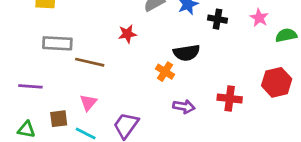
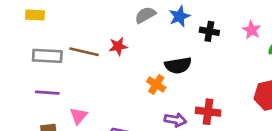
brown line: (90, 62) -> (84, 52), moved
purple line: (30, 86) -> (47, 93), moved
red cross: (230, 99) -> (208, 112), moved

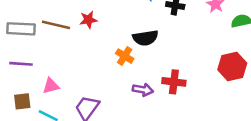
pink triangle: (79, 116) -> (51, 86), turned 36

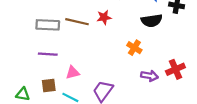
black semicircle: (145, 38) -> (152, 21), moved
red cross: (174, 82) -> (175, 69), turned -30

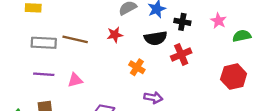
red star: (104, 17) -> (115, 35), moved
red cross: (175, 69) -> (181, 54), moved
pink triangle: (73, 73) -> (75, 80), moved

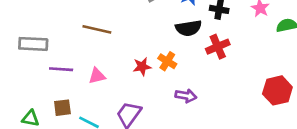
red star: (115, 35) -> (142, 67), moved
gray rectangle: (44, 43) -> (33, 44), moved
red hexagon: (234, 77) -> (277, 90), moved

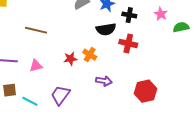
red cross: (218, 47) -> (128, 43), turned 36
red hexagon: (277, 90) -> (146, 91), moved

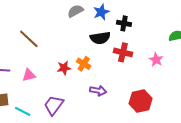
pink star: (161, 14) -> (156, 60), moved
brown line: (36, 30) -> (29, 39), turned 30

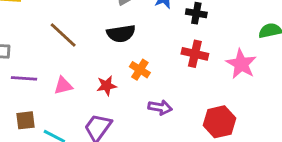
black semicircle: (100, 38) -> (121, 34), moved
pink star: (156, 60) -> (241, 64), size x1.5
red star: (64, 68) -> (107, 86), moved

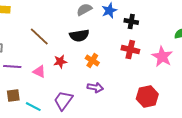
pink triangle: (63, 86) -> (39, 72), turned 40
red star: (107, 86) -> (60, 62), moved
purple arrow: (160, 107) -> (95, 88), moved

